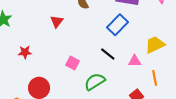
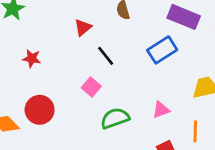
black line: (108, 54) -> (106, 56), moved
pink triangle: (135, 61) -> (161, 110), moved, turned -32

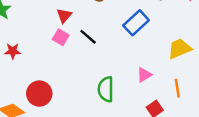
red star: (32, 58) -> (13, 51), moved
pink square: (91, 87) -> (61, 37), moved
green semicircle: (115, 118) -> (106, 89), turned -60

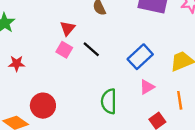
blue rectangle: (136, 23) -> (140, 57), moved

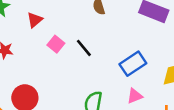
red triangle: (67, 28) -> (35, 20), moved

